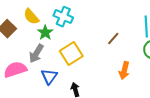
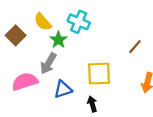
yellow square: (71, 54) -> (99, 74), moved, turned 30
blue triangle: (49, 77) -> (63, 89), turned 36

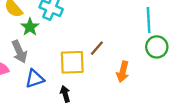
brown line: (135, 47) -> (97, 48), moved
gray arrow: (48, 63) -> (19, 52), turned -55

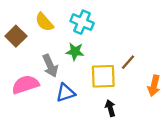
green star: (30, 27) -> (75, 52), moved, turned -30
black arrow: (65, 94) -> (110, 108), moved

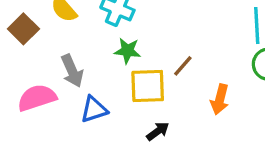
green star: (75, 52) -> (128, 51), moved
black arrow: (110, 108) -> (158, 131), turned 70

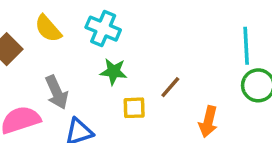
yellow square: (148, 86) -> (134, 108), size x0.6

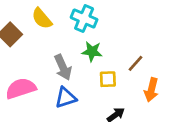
gray arrow: (57, 92) -> (63, 67), moved
orange arrow: (208, 122) -> (151, 90), moved

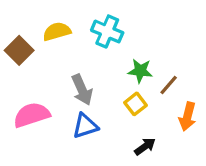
yellow semicircle: (42, 19) -> (57, 31), turned 115
green star: (92, 51) -> (140, 71), moved
yellow square: (108, 79) -> (136, 104), turned -36

